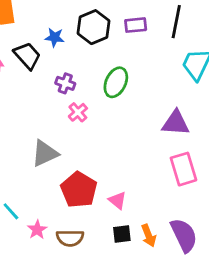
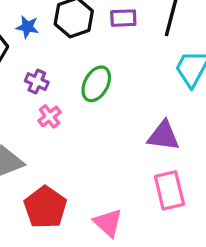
pink triangle: (117, 200) -> (108, 223), moved, size x1.4

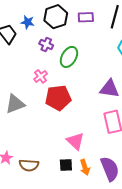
purple cross: (37, 82) -> (46, 45), moved
red pentagon: (45, 207) -> (58, 98), moved, turned 30

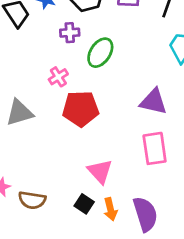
purple cross: (46, 45) -> (70, 33), turned -32
black square: (66, 165) -> (84, 204), turned 32

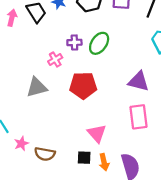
purple cross: (70, 33) -> (74, 42), moved
pink cross: (58, 77) -> (55, 59), moved
black square: (84, 204) -> (84, 158), turned -32

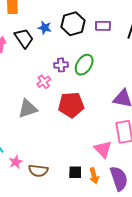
pink triangle: (97, 133) -> (103, 149), moved

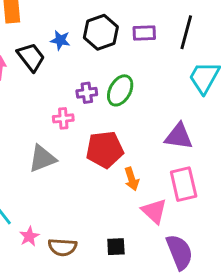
pink cross: (44, 82) -> (63, 118), turned 32
orange arrow: (94, 176) -> (132, 179), moved

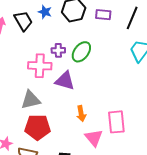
pink cross: (63, 118) -> (40, 66), size x1.6
purple triangle: (179, 136) -> (65, 81), moved
red pentagon: (105, 149) -> (38, 127), moved
gray triangle: (42, 159) -> (31, 100), moved

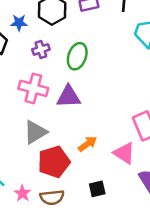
purple cross: (58, 50) -> (41, 49), moved
pink cross: (40, 66) -> (33, 88), turned 30
orange arrow: (81, 114) -> (87, 144), moved, turned -98

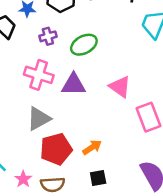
green ellipse: (77, 56) -> (84, 45), turned 40
orange arrow: (87, 144) -> (92, 147), moved
pink triangle: (124, 153) -> (120, 87), moved

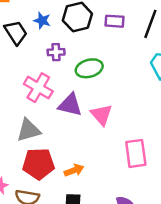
pink triangle: (120, 87) -> (101, 115), moved

